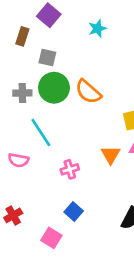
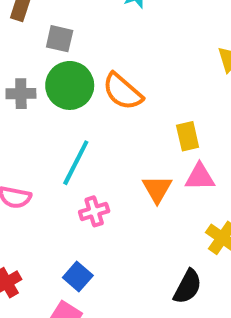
cyan line: (41, 133) -> (76, 163), moved, turned 60
blue square: (74, 212) -> (78, 276), moved

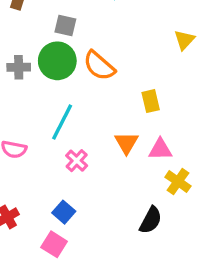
gray square: (60, 39) -> (65, 25), moved
pink triangle: (200, 177) -> (160, 149), moved
pink cross: (94, 211) -> (77, 161), turned -30

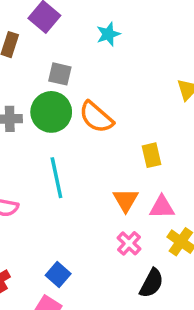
cyan line: (62, 122) -> (56, 178), turned -39
pink cross: (77, 161) -> (129, 243), moved

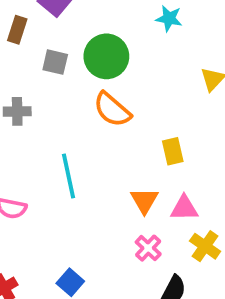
cyan star: (108, 34) -> (169, 18), moved, turned 30
gray square: (60, 74) -> (55, 62), moved
green circle: (51, 112) -> (106, 56), moved

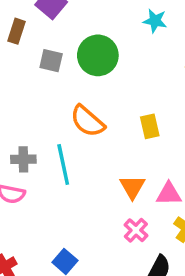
orange semicircle: (112, 110) -> (87, 121), moved
gray cross: (17, 111) -> (23, 159), moved
yellow rectangle: (173, 151) -> (150, 126), moved

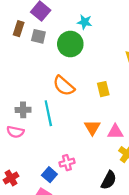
cyan star: (155, 21) -> (85, 22), moved
gray square: (51, 61) -> (38, 36), moved
pink cross: (136, 230) -> (67, 163), moved, turned 32

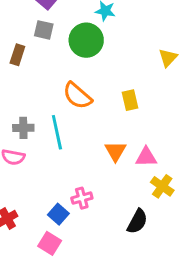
brown rectangle: (19, 29) -> (17, 55), moved

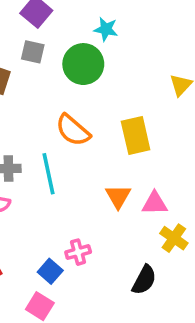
yellow rectangle: (130, 100) -> (136, 135), size x1.5

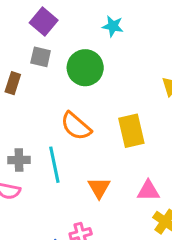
cyan star: (106, 29) -> (113, 26), moved
orange triangle: (118, 196) -> (99, 188), moved

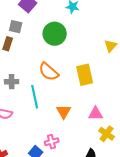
gray square: (41, 57) -> (16, 27), moved
gray cross: (19, 160) -> (12, 82), moved

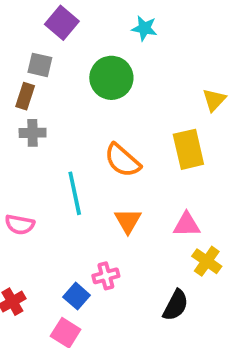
orange semicircle: (49, 72) -> (122, 160), moved
yellow rectangle: (85, 75) -> (188, 149), moved
gray cross: (12, 82) -> (33, 133), moved

